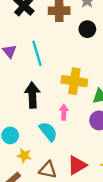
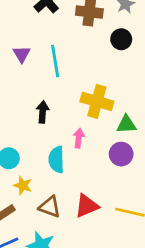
black arrow: (32, 95) -> (43, 112), size x0.7
cyan semicircle: (48, 132) -> (56, 160), turned -150

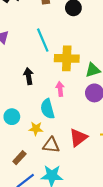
cyan line: (55, 61) -> (43, 40), moved
yellow star: (23, 185) -> (36, 129), moved

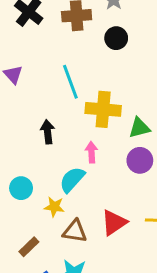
cyan semicircle: (47, 109) -> (72, 180), turned 54

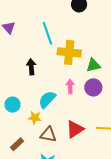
pink arrow: (91, 152) -> (70, 86), moved

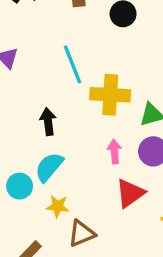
cyan semicircle: (47, 100) -> (49, 167), moved
red triangle: (75, 129) -> (130, 193), moved
brown triangle: (48, 135) -> (82, 233), turned -30

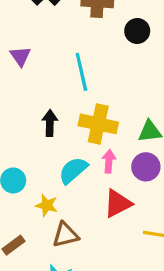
yellow cross: (110, 95) -> (98, 124), moved
cyan semicircle: (49, 167) -> (73, 170), moved

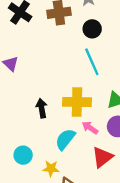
cyan line: (81, 72) -> (92, 62), moved
pink arrow: (109, 161) -> (90, 128), turned -49

